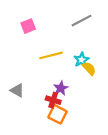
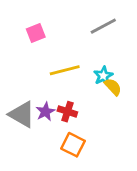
purple star: (61, 88) -> (45, 112), moved
gray triangle: (17, 90) -> (22, 114), size x1.5
red cross: (53, 100) -> (67, 112), moved

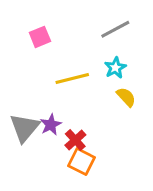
cyan star: (103, 76) -> (115, 68), moved
red cross: (67, 112) -> (75, 140), moved, turned 30
gray triangle: (22, 114) -> (25, 128), turned 40

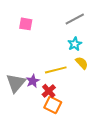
pink square: (40, 37) -> (26, 24), turned 32
yellow line: (72, 78) -> (56, 70), moved

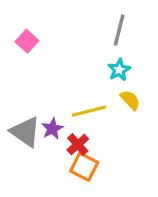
gray line: (75, 19) -> (119, 30), turned -48
pink square: (26, 24) -> (27, 41), moved, turned 32
gray triangle: (16, 83) -> (25, 132), turned -35

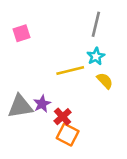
pink square: (27, 41) -> (21, 33), turned 30
yellow line: (89, 111) -> (70, 70), moved
gray triangle: (25, 132) -> (20, 106), turned -44

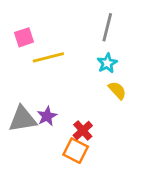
yellow line: (70, 70) -> (48, 57), moved
red cross: (63, 117) -> (83, 130), moved

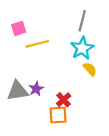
cyan star: (107, 63) -> (82, 48), size x1.5
orange square: (76, 151) -> (58, 115), turned -30

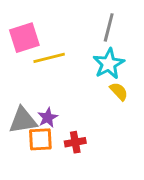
pink square: (19, 28) -> (24, 38), size x1.5
red cross: (64, 100) -> (75, 142), moved, turned 32
orange square: (58, 115) -> (40, 139), moved

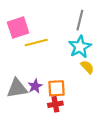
orange square: (40, 139) -> (56, 88), moved

